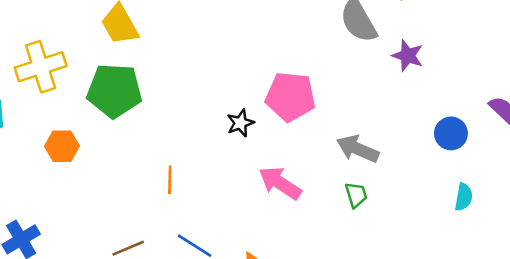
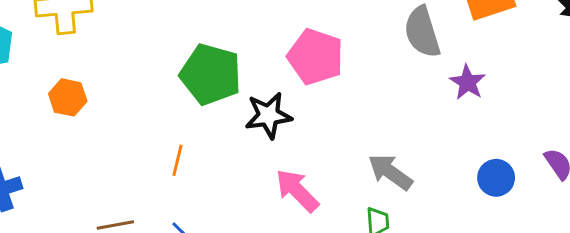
green pentagon: (114, 91) -> (211, 74), moved
pink pentagon: (290, 97) -> (315, 57), moved
black star: (240, 123) -> (268, 115), size x1.5

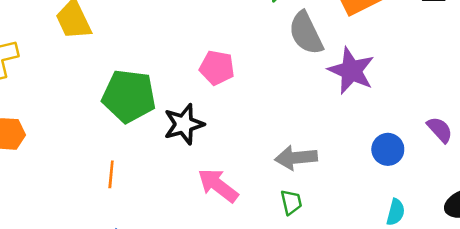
pink pentagon: (315, 57) -> (217, 68), size x0.7
purple star: (468, 82) -> (351, 71), size x1.5
gray arrow: (390, 172) -> (296, 158), turned -33

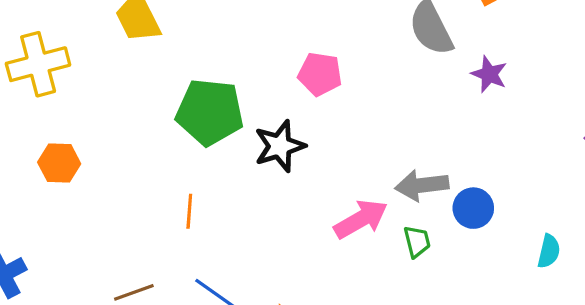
purple star: (351, 71) -> (489, 74), size x0.6
blue circle: (388, 149) -> (473, 208), moved
pink arrow: (218, 185) -> (361, 219), moved, turned 114

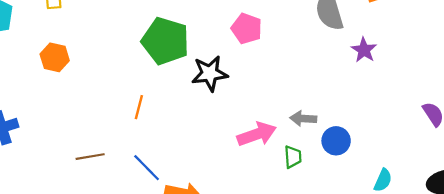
gray arrow: (422, 185) -> (303, 118), size x0.7

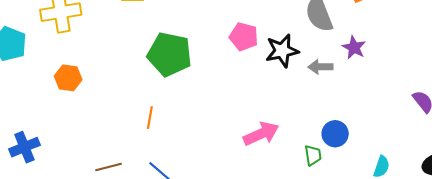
black star: (210, 73) -> (282, 51), moved
gray arrow: (303, 118) -> (320, 67), moved
green trapezoid: (293, 157) -> (313, 155), moved

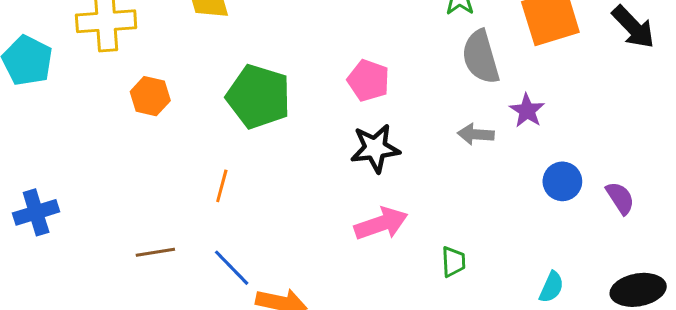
black star: (282, 51) -> (375, 148), moved
orange hexagon: (68, 78) -> (150, 96), moved
blue circle: (335, 134) -> (562, 181), moved

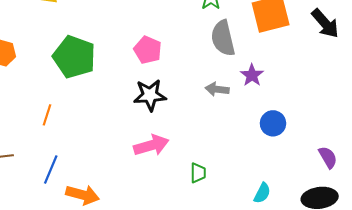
purple semicircle: (620, 198) -> (328, 157), moved
blue line: (232, 268) -> (51, 169), turned 64

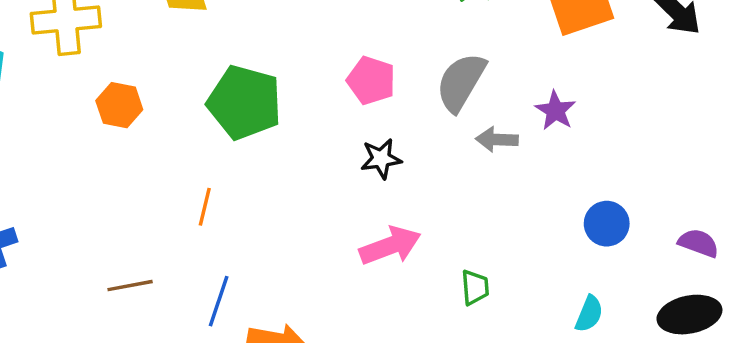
gray semicircle: (223, 38) -> (461, 82), moved, turned 48
black star: (150, 95) -> (381, 159), size x0.7
blue circle: (273, 123) -> (607, 224), moved
purple semicircle: (328, 157) -> (699, 243), turned -35

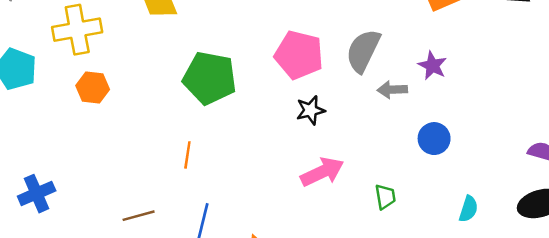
pink pentagon: (371, 80) -> (299, 55), size x1.4
orange hexagon: (119, 105) -> (93, 87), moved
blue circle: (607, 224) -> (434, 139), moved

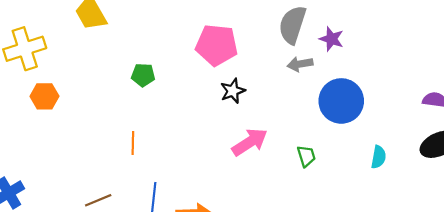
gray semicircle: (363, 51) -> (292, 25), moved
green pentagon: (210, 78) -> (143, 75), size x0.5
blue circle: (434, 139) -> (341, 101), size x1.6

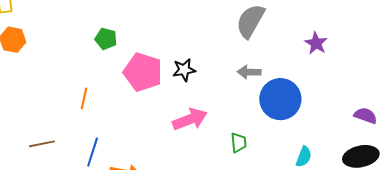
purple star: (332, 39) -> (316, 43), moved
pink pentagon: (217, 45) -> (143, 72), moved
gray arrow: (300, 64) -> (249, 72), moved

